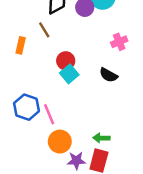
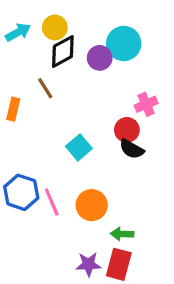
red circle: (66, 61) -> (127, 130), moved
orange circle: (60, 142) -> (92, 205), moved

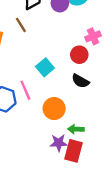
black semicircle: (132, 149) -> (80, 81), moved
pink line: (52, 202) -> (25, 90), moved
purple star: (88, 264) -> (59, 143), moved

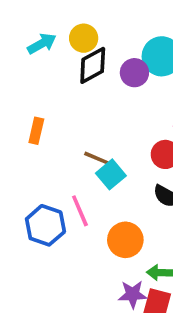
brown line: (21, 25) -> (96, 158), moved, turned -35

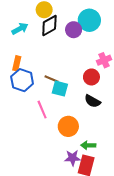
cyan arrow: (42, 44) -> (20, 29), moved
cyan square: (111, 174) -> (60, 89), turned -35
blue hexagon: (45, 225) -> (22, 80), moved

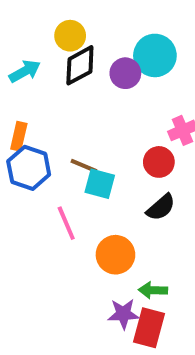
black semicircle: (92, 101) -> (161, 207), turned -70

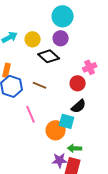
yellow circle: (70, 36) -> (33, 39), moved
cyan circle: (155, 55) -> (63, 16), moved
black diamond: (80, 65) -> (49, 56), moved, turned 70
cyan square: (100, 184) -> (67, 121), moved

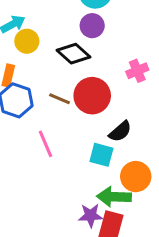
yellow circle: (33, 39) -> (27, 41), moved
red circle: (78, 83) -> (92, 96), moved, size x1.5
orange circle: (56, 130) -> (136, 177), moved
green arrow: (75, 148) -> (114, 197), size x1.5

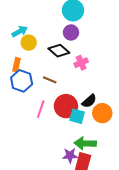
pink cross: (137, 71) -> (81, 63), moved
red circle: (92, 96) -> (66, 106), moved
pink line: (45, 144) -> (41, 109), turned 42
orange circle: (136, 177) -> (102, 113), moved

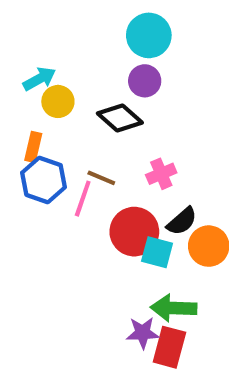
pink cross: (81, 63) -> (161, 174), moved
pink line: (41, 109) -> (83, 199), moved

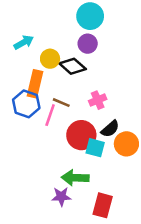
yellow circle: (58, 101) -> (50, 59), moved
orange rectangle: (33, 147) -> (35, 84), moved, size x1.5
green arrow: (174, 308) -> (75, 178), moved
purple star: (143, 333) -> (61, 197), moved

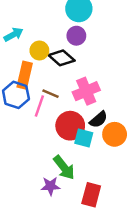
pink cross: (98, 100) -> (86, 91), size x1.5
green arrow: (75, 178) -> (64, 168), turned -130

